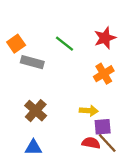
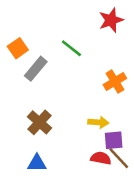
red star: (105, 38) -> (111, 20), moved
gray rectangle: (32, 62) -> (36, 69), turned -65

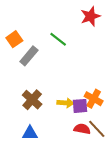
orange cross: (115, 81) -> (94, 99), moved, turned -30
yellow arrow: (98, 122) -> (65, 103), moved
purple square: (114, 140) -> (80, 106), moved

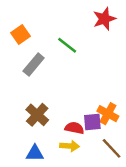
orange square: (14, 39) -> (20, 34), moved
yellow arrow: (65, 103) -> (70, 146), moved
red semicircle: (82, 129) -> (74, 128), moved

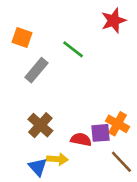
orange square: (20, 34) -> (22, 38), turned -36
yellow arrow: (70, 146) -> (57, 159), moved
blue triangle: (35, 153) -> (38, 167), turned 48

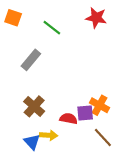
red star: (114, 21) -> (96, 18), turned 30
orange square: (22, 38) -> (13, 18), moved
green line: (73, 49) -> (52, 28), moved

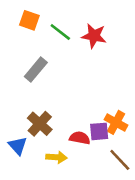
orange square: (13, 18) -> (29, 20), moved
red star: (96, 18) -> (94, 36), moved
blue triangle: (32, 142) -> (18, 146), moved

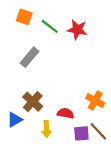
purple square: (99, 131) -> (81, 133), moved
blue triangle: (18, 146) -> (15, 120), turned 42
yellow arrow: (56, 157) -> (46, 129), turned 84

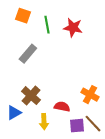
green line: (50, 26) -> (47, 25), turned 42

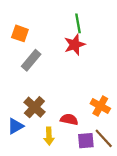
orange square: (23, 16) -> (20, 33), moved
green line: (47, 25) -> (78, 23), moved
red star: (73, 28) -> (75, 45), moved, turned -30

